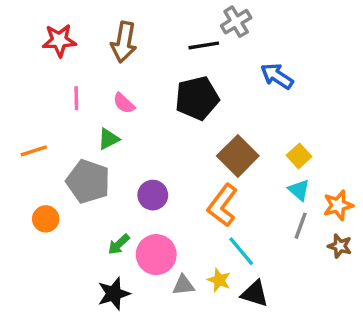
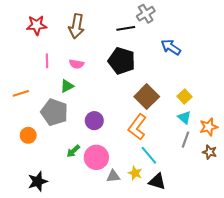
black pentagon: (197, 98) -> (122, 61), turned 30
pink semicircle: (124, 103) -> (76, 64), turned -32
black star: (114, 294) -> (38, 181), moved

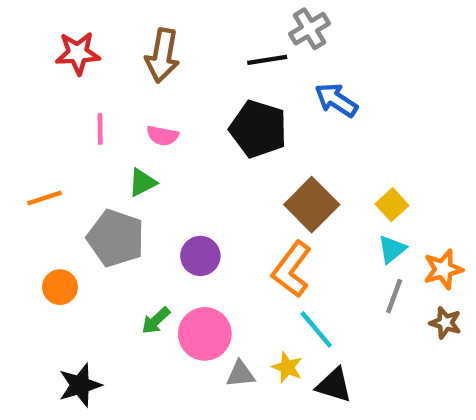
blue arrow: (171, 47) -> (336, 100), moved
cyan triangle: (184, 117) -> (392, 249), turned 40

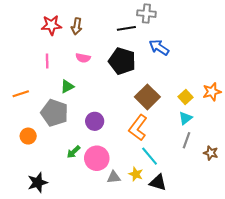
gray cross: (310, 29) -> (146, 14), turned 36
red star: (78, 53) -> (51, 25), moved
brown arrow: (162, 55) -> (77, 26), size x0.7
pink semicircle: (162, 136) -> (83, 58), moved
orange star: (443, 269) -> (212, 92), moved

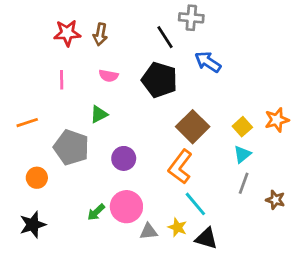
black line: (126, 28) -> (165, 37), turned 66
green triangle: (67, 86) -> (99, 114), moved
green arrow: (74, 152) -> (96, 212), moved
black star: (38, 183) -> (33, 225), moved

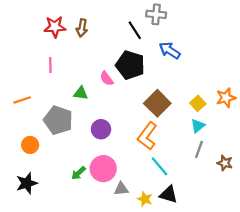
pink semicircle: (109, 76) -> (107, 79), moved, turned 42
green triangle: (99, 114) -> (81, 93), turned 35
yellow star: (177, 227) -> (145, 199), moved

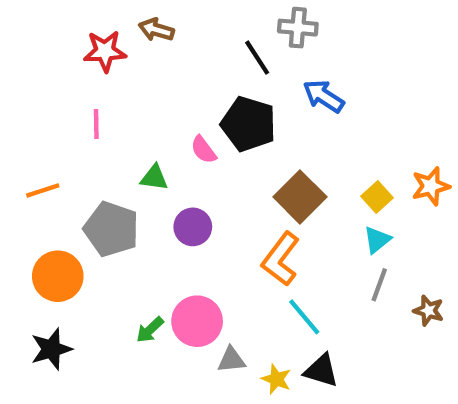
brown arrow: (82, 28) -> (156, 30), moved, turned 96
purple circle: (101, 129) -> (193, 227), moved
orange circle: (30, 145) -> (58, 276), size x1.5

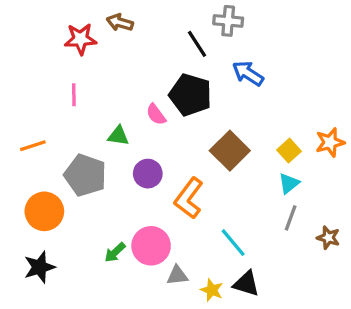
orange L-shape: (281, 259) -> (189, 198), moved

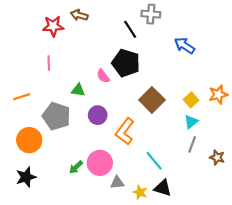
blue arrow: (248, 73) -> (185, 46), moved

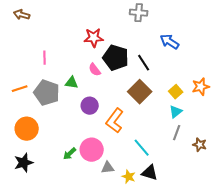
brown arrow: (79, 15) -> (22, 15), moved
red star: (53, 26) -> (94, 38), moved
black line: (130, 29) -> (144, 63), moved
gray pentagon: (56, 116) -> (47, 93), moved

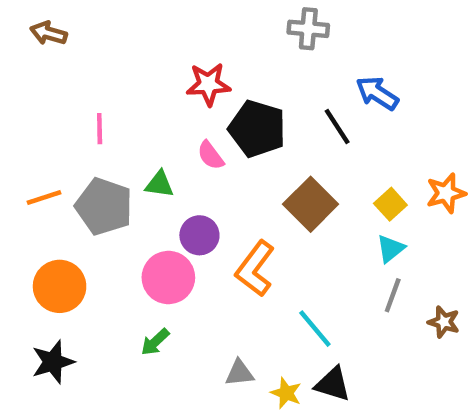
black line: (144, 63) -> (337, 126), moved
pink circle: (92, 150) -> (168, 278), moved

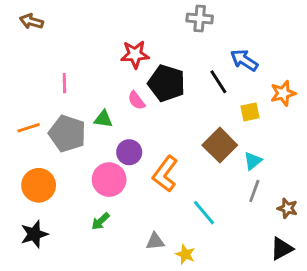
orange star: (446, 193) -> (283, 93), moved
brown square: (311, 204) -> (220, 145), moved
yellow square: (390, 204) -> (250, 112), moved, turned 30
black triangle: (333, 384) -> (282, 249), moved, turned -45

